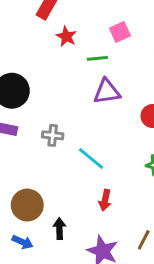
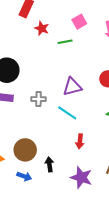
purple triangle: (107, 92) -> (72, 87), moved

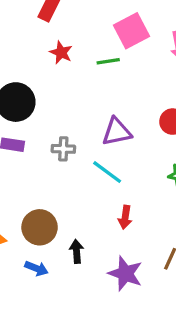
pink square: (79, 22) -> (131, 31), size x1.5
red star: (42, 28) -> (61, 53), moved

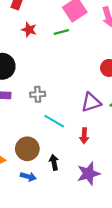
purple triangle: (117, 132) -> (91, 102), moved
cyan line: (107, 172) -> (54, 121), moved
purple star: (125, 274) -> (88, 174), turned -30

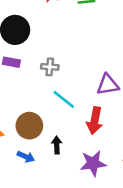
red arrow: (84, 136) -> (95, 121), size x1.5

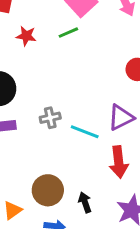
cyan line: (64, 99) -> (85, 132), moved

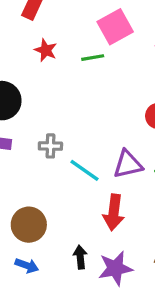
black arrow: (85, 202) -> (80, 257), moved

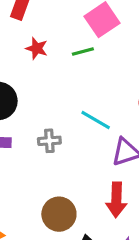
cyan line: (84, 170) -> (96, 120), moved
brown circle: (29, 225) -> (59, 214), moved

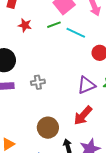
cyan line: (96, 120) -> (76, 33), moved
red arrow: (116, 200) -> (83, 115), turned 45

